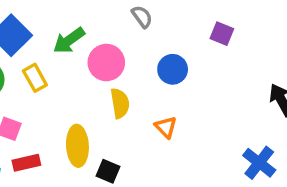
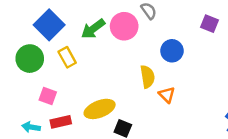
pink circle: (106, 63) -> (124, 26), moved
yellow semicircle: (120, 103) -> (147, 77), moved
yellow ellipse: (77, 146) -> (100, 109), turned 72

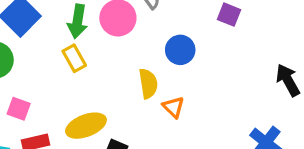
green arrow: (93, 29) -> (78, 21), turned -45
yellow rectangle: (67, 57) -> (74, 58), moved

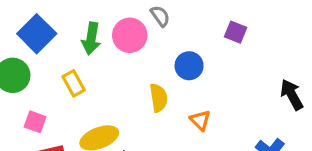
yellow rectangle: (74, 58) -> (74, 83), moved
orange triangle: (173, 107) -> (200, 120), moved

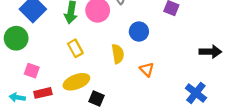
yellow rectangle: (74, 83) -> (75, 48), moved
black arrow: (292, 95) -> (210, 52), turned 120

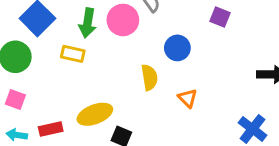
yellow rectangle: (75, 48) -> (73, 54), moved, turned -48
pink square: (32, 71) -> (15, 100), moved

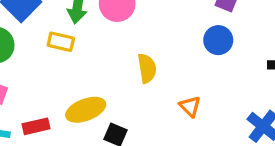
blue circle: (177, 48) -> (218, 40), moved
orange triangle: (188, 98) -> (190, 106), moved

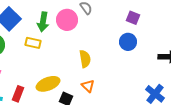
orange triangle: (190, 106) -> (88, 86), moved
red rectangle: (36, 126) -> (18, 94), turned -56

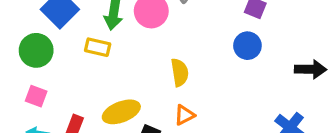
orange triangle: (88, 86) -> (184, 115), turned 48

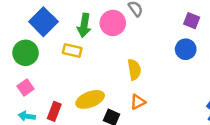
pink square: (36, 96) -> (26, 87), turned 35

